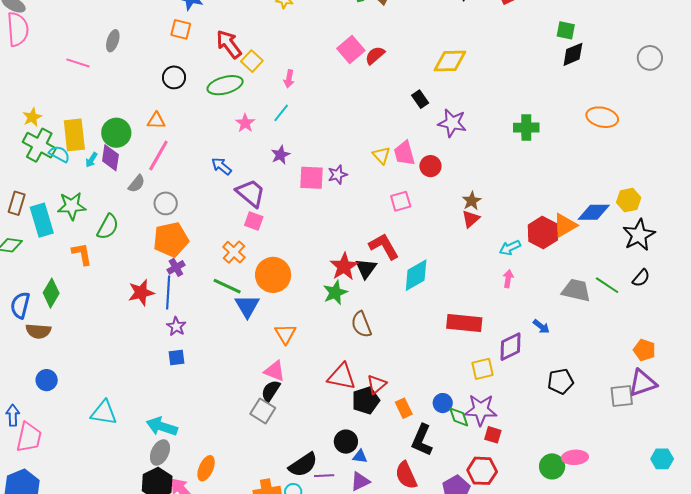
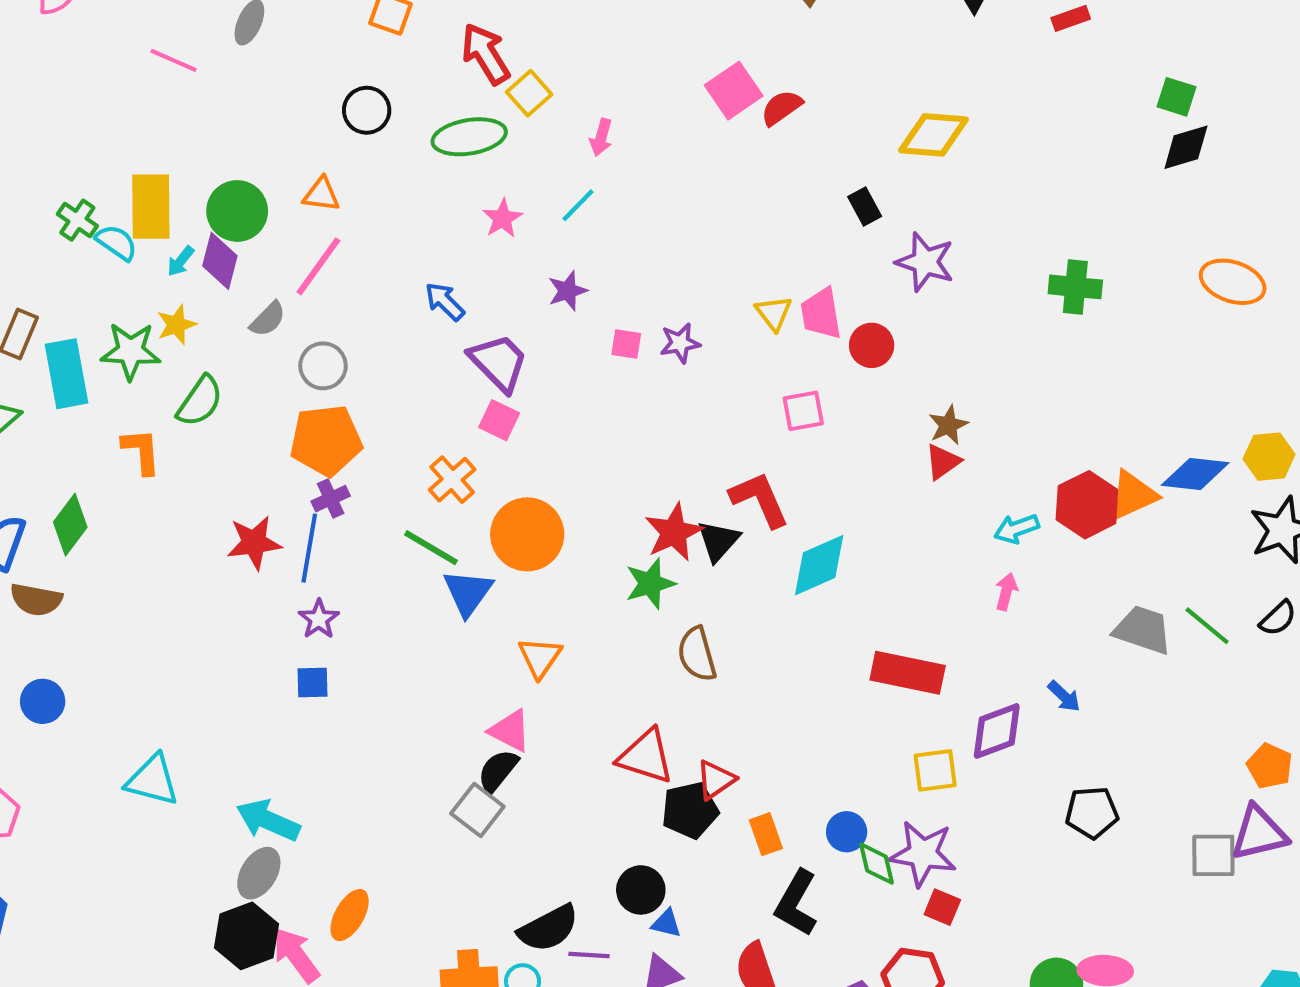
yellow star: (32, 117) -> (176, 325), moved
green cross: (39, 145) -> (77, 220), size x0.6
pink square: (312, 178) -> (626, 344), size x0.6

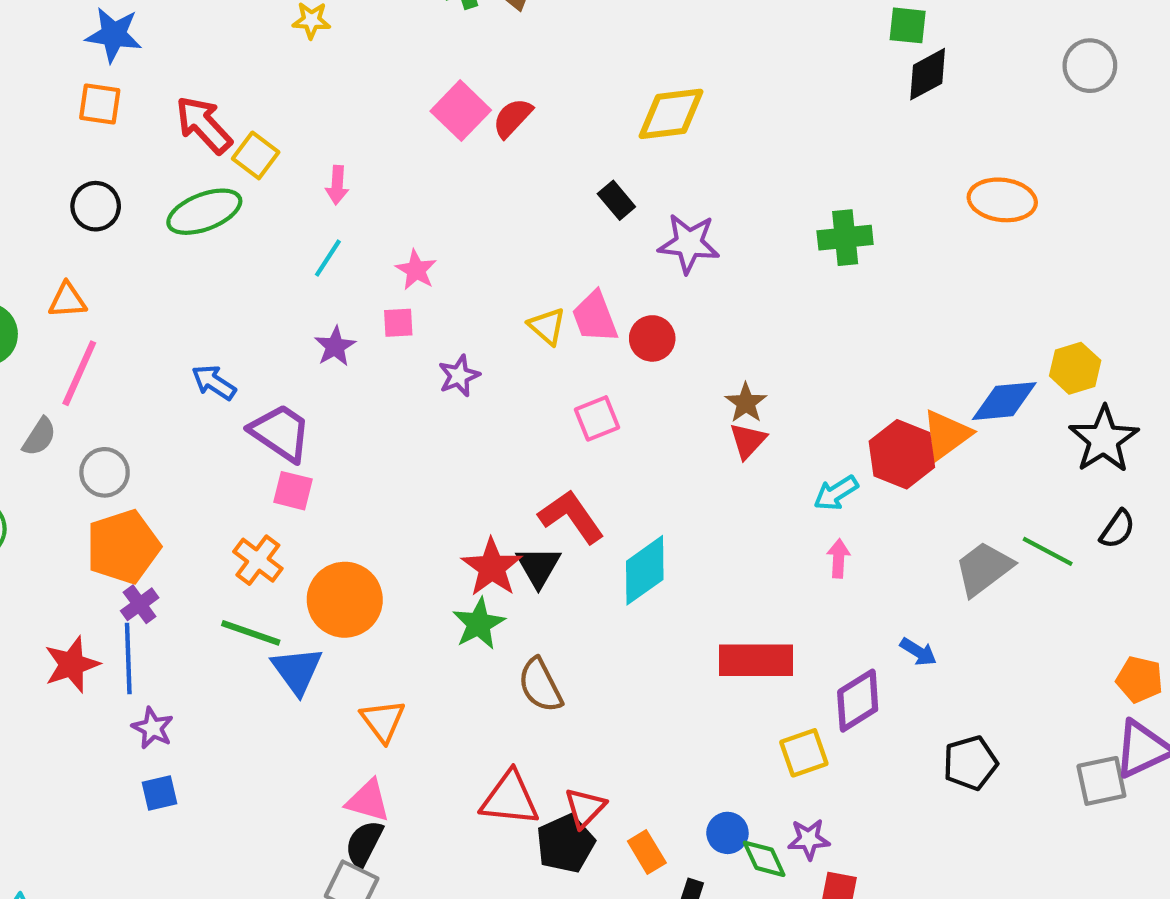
pink star: (502, 218) -> (416, 270), moved
pink square: (626, 344) -> (398, 323), moved
gray trapezoid: (1143, 630) -> (984, 569), turned -44
purple star: (923, 854) -> (809, 839), size x0.6

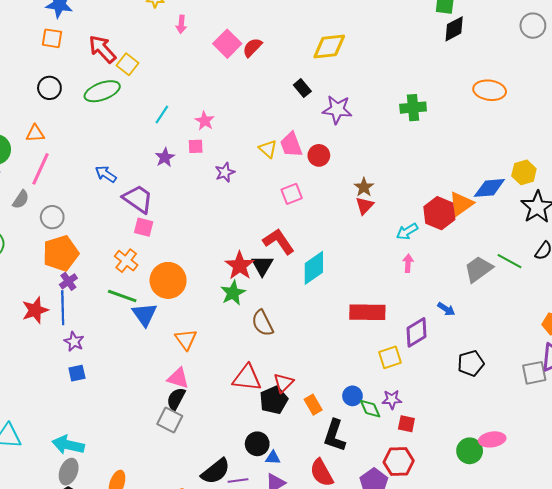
pink arrow: (337, 185) -> (181, 24), moved

